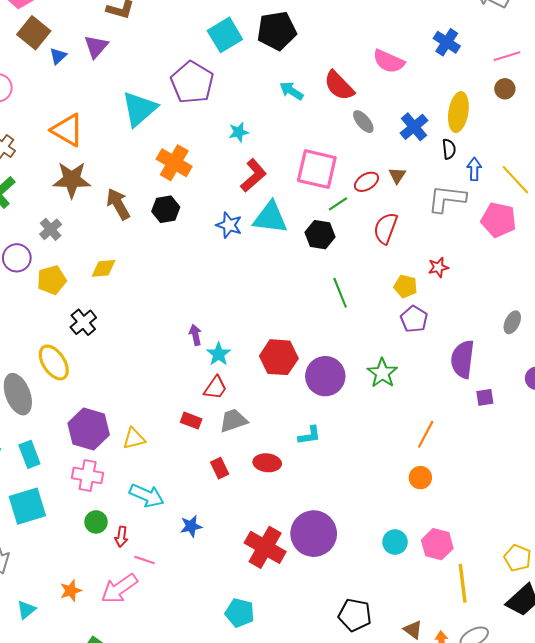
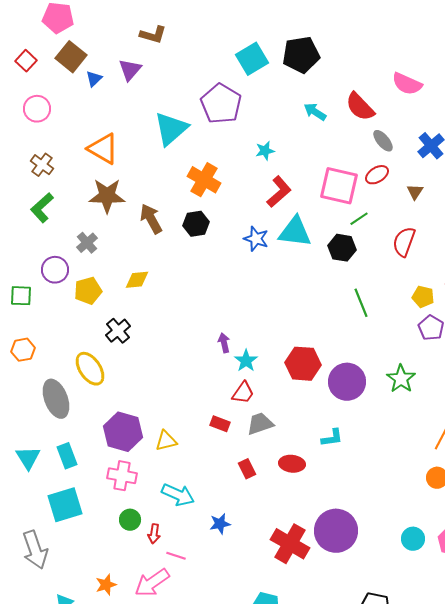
red ellipse: (366, 182) -> (377, 175), moved

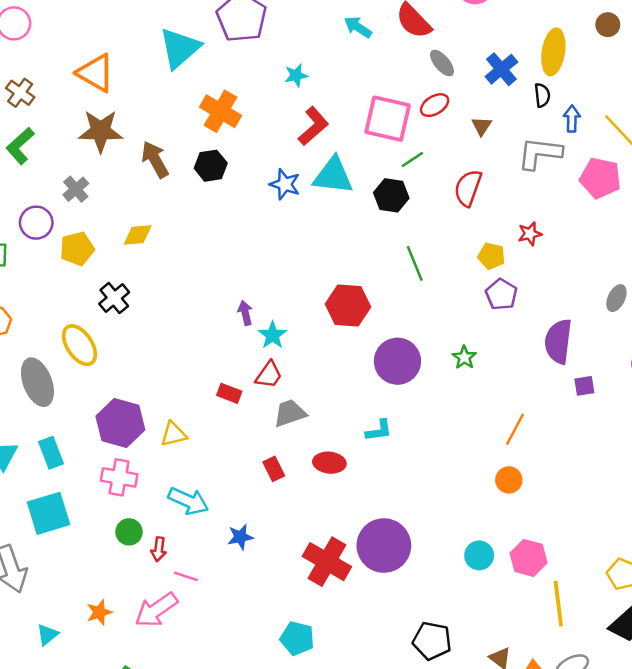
red hexagon: (303, 364) -> (348, 306), moved
green star: (401, 379) -> (464, 357), size x0.7
red rectangle: (220, 424) -> (229, 393), moved

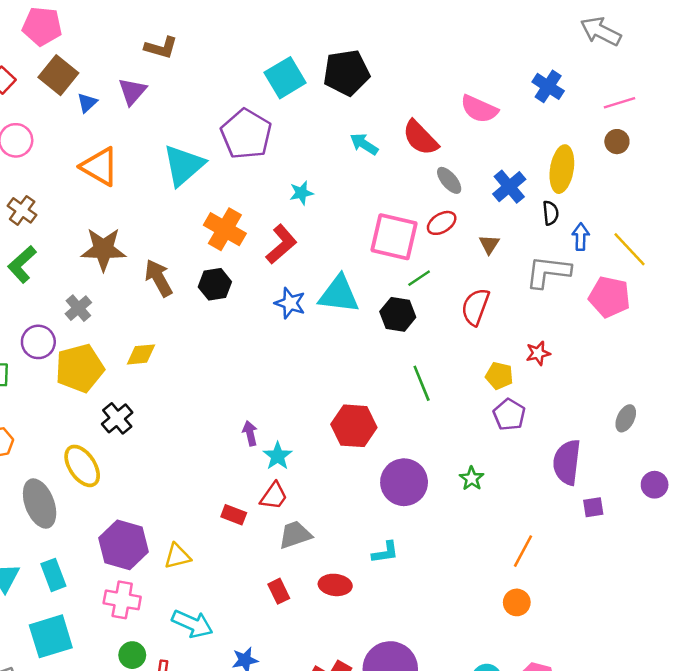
orange triangle: (96, 73) -> (100, 167), moved
red L-shape: (313, 126) -> (281, 244), moved
yellow pentagon: (77, 249) -> (80, 368), size x1.4

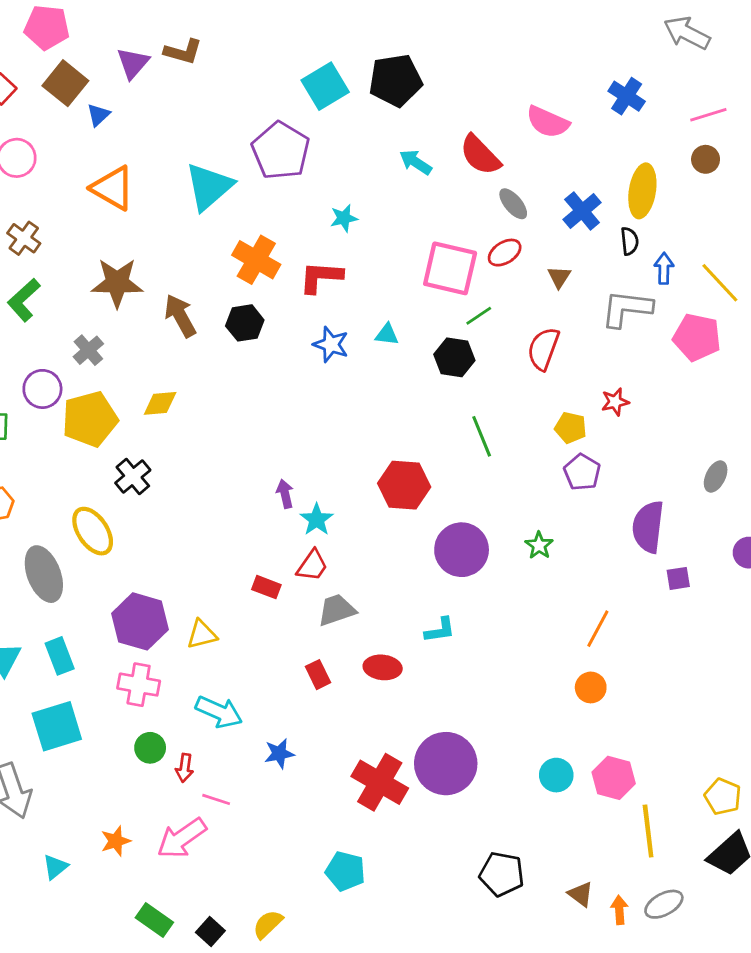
purple triangle: (132, 91) -> (133, 63), moved
red L-shape: (281, 244) -> (321, 277), turned -135
cyan triangle: (339, 294) -> (387, 334), size x0.5

